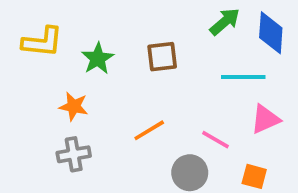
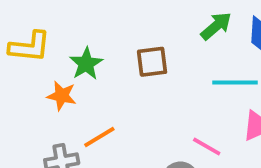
orange star: (74, 106) -> (62, 96), moved
orange line: (149, 130) -> (99, 137), moved

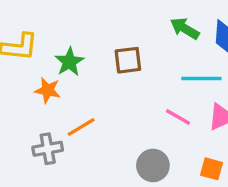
green arrow: (216, 26) -> (185, 28), turned -108
pink line: (207, 146) -> (178, 117), moved

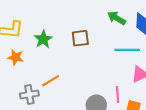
orange star: (48, 90) -> (16, 57), moved
pink line: (178, 117) -> (118, 95), moved, turned 56

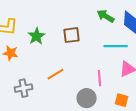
orange line: (51, 81) -> (56, 74), moved
pink line: (118, 95) -> (100, 78), moved

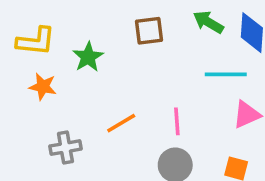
brown square: (72, 35) -> (149, 31), moved
pink line: (100, 78) -> (177, 121), moved

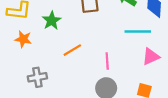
orange line: (121, 123) -> (72, 50), moved

